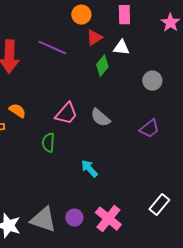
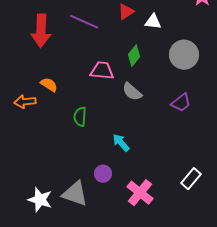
green diamond: (102, 66) -> (134, 56), moved
gray circle: (152, 81) -> (184, 55), size x1.5
pink trapezoid: (66, 114) -> (102, 71), moved, turned -125
purple circle: (74, 218) -> (103, 174), moved

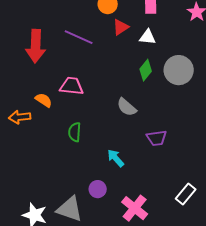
green diamond: (134, 56) -> (146, 70), moved
pink trapezoid: (102, 71) -> (72, 86), moved
purple trapezoid: (181, 103) -> (157, 138), moved, turned 30

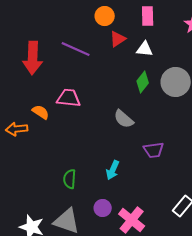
green semicircle: (75, 132) -> (70, 179), moved
cyan arrow: (116, 158) -> (113, 170), turned -114
purple circle: (98, 189) -> (103, 208), moved

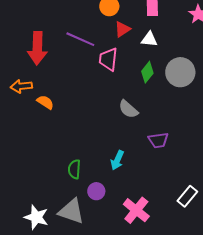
pink trapezoid: (69, 98) -> (108, 59), moved, turned -90
orange arrow: (17, 129) -> (21, 86), moved
purple circle: (103, 208) -> (96, 191), moved

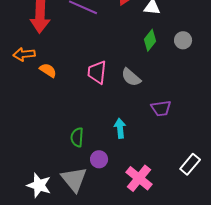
pink trapezoid: (108, 59) -> (97, 72), moved
gray circle: (180, 72) -> (183, 40), size x0.6
cyan arrow: (117, 160) -> (120, 128), turned 150
gray triangle: (71, 211) -> (74, 179), turned 32

